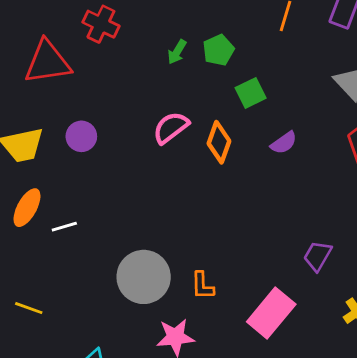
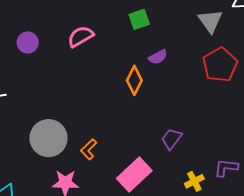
purple circle: (81, 136) -> (28, 42), moved
orange diamond: (219, 142) -> (134, 80), moved
orange L-shape: (202, 286) -> (89, 149), turned 40

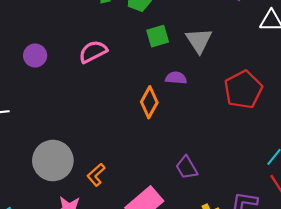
gray triangle: (210, 21) -> (199, 40), moved
purple semicircle: (158, 57) -> (176, 78), turned -150
purple trapezoid: (172, 139) -> (187, 168), turned -70

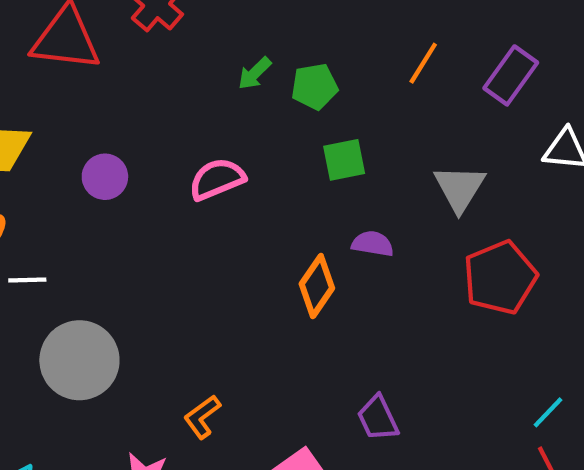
gray triangle: (199, 40) -> (460, 188), moved
gray circle: (53, 161) -> (79, 360), moved

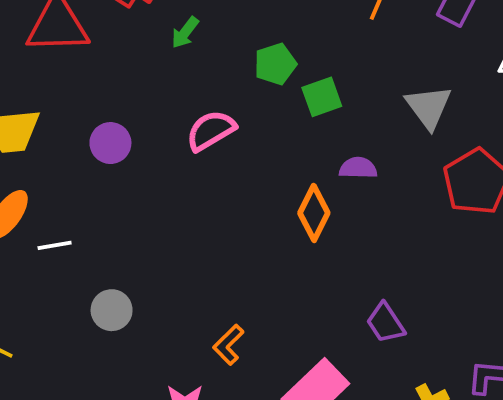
green arrow: (255, 73) -> (185, 33), moved
green pentagon: (315, 87) -> (275, 64), moved
gray circle: (79, 360) -> (112, 310), size x0.6

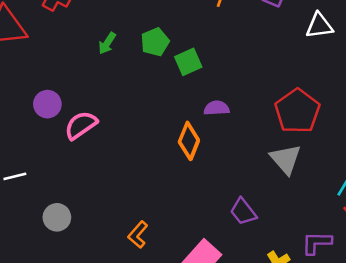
green arrow: (185, 33) -> (107, 43), moved
gray triangle: (428, 107) -> (286, 159), moved
pink semicircle: (211, 131) -> (81, 125), moved

